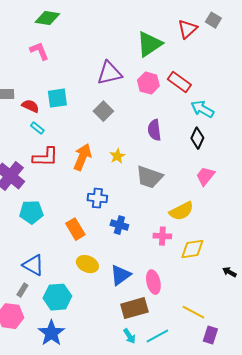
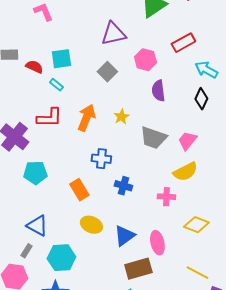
red rectangle: (179, 82) -> (183, 43), turned -65
pink hexagon: (148, 83) -> (145, 60), moved
cyan rectangle: (37, 128) -> (56, 85), moved
pink trapezoid: (205, 176) -> (187, 141), moved
yellow diamond: (192, 249) -> (196, 225), moved, turned 30

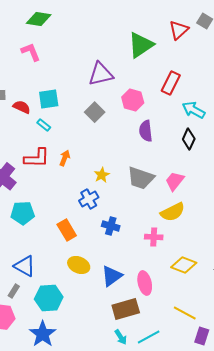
red rectangle: (183, 43) -> (171, 83), turned -35
yellow star: (121, 117) -> (102, 175), moved
orange arrow: (86, 118) -> (65, 158), moved, size x0.6
blue cross: (101, 159) -> (89, 199), turned -36

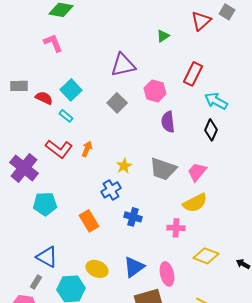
green triangle: (141, 45) -> (163, 36), size x0.5
cyan square: (49, 99) -> (71, 90), turned -35
red L-shape: (37, 158) -> (59, 149), turned 36
yellow ellipse: (79, 265) -> (97, 269), moved

